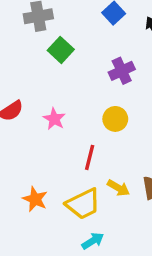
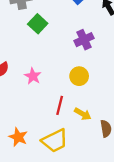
yellow arrow: (118, 188) -> (83, 114), moved

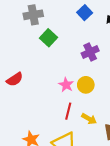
pink star: (33, 76) -> (66, 85), moved

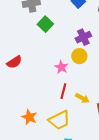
yellow circle: (86, 85) -> (79, 56), moved

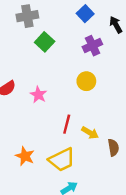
purple cross: (83, 37) -> (92, 46), moved
pink star: (61, 67) -> (38, 95), moved

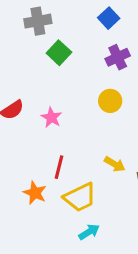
red line: (67, 124) -> (59, 167), moved

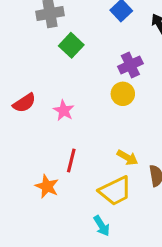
purple cross: (118, 57) -> (130, 65), moved
yellow trapezoid: (80, 197) -> (115, 191), moved
cyan arrow: (89, 232) -> (102, 226), turned 90

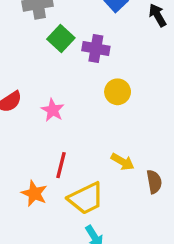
purple cross: (130, 65) -> (96, 49), moved, turned 35
yellow trapezoid: (115, 191) -> (86, 198), moved

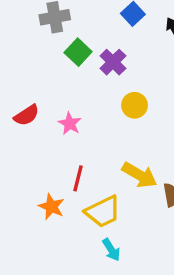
purple cross: (96, 49) -> (113, 62), turned 35
yellow arrow: (123, 162) -> (139, 175), size x1.5

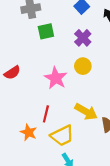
green square: (78, 52) -> (46, 31), turned 35
purple cross: (113, 62) -> (83, 38), moved
pink star: (70, 124) -> (56, 78), moved, size x1.5

